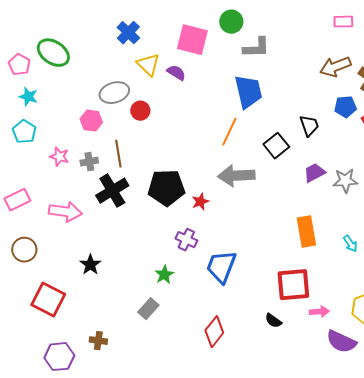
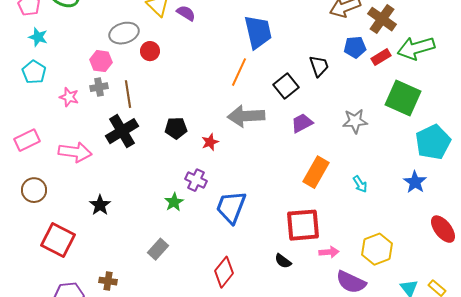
gray cross: (89, 162) -> (99, 87), moved
purple trapezoid: (314, 173) -> (302, 123), moved
black pentagon: (166, 188) -> (176, 128), size x0.6
orange rectangle: (306, 232) -> (316, 172), turned 40
green star: (164, 275) -> (174, 202), moved

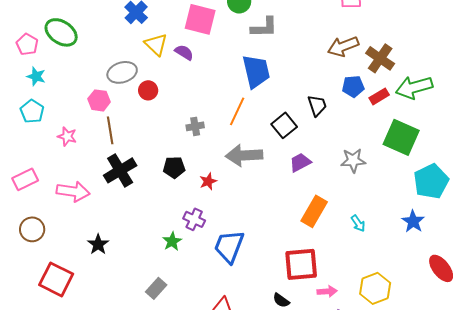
gray cross: (99, 87) -> (195, 126), moved
brown line: (128, 94) -> (110, 130), moved

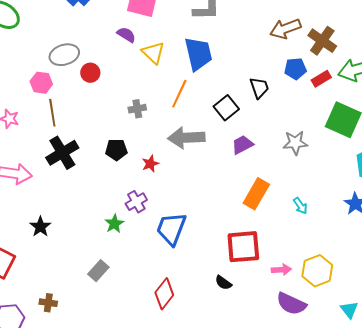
yellow triangle: (156, 44) -> (153, 53), moved
purple cross: (194, 219) -> (136, 202), turned 35
pink arrow: (327, 291) -> (281, 270), moved

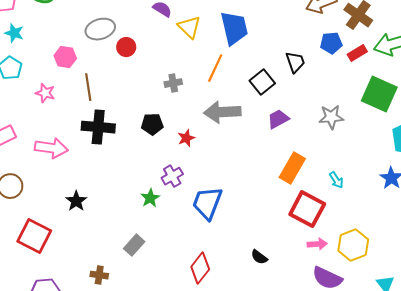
pink hexagon: (41, 83) -> (65, 57), moved
black cross: (62, 153) -> (98, 127), turned 36
red square: (243, 247) -> (307, 209), moved, turned 33
brown cross: (48, 303) -> (99, 275), moved

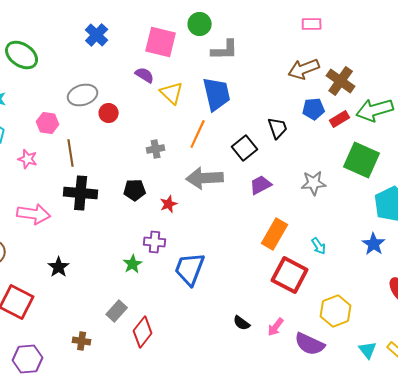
purple cross: (172, 176) -> (155, 242), turned 35
pink arrow: (317, 244) -> (276, 327), moved, turned 132
red diamond: (200, 268) -> (143, 332), moved

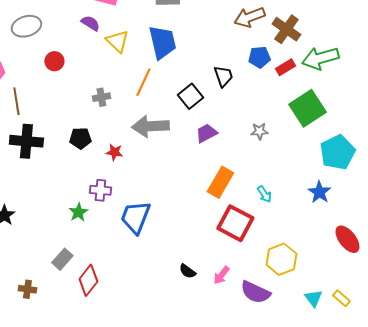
gray ellipse: (83, 95) -> (26, 26), moved
green square: (362, 160) -> (307, 108), turned 33
gray star: (314, 183) -> (259, 131), size x0.7
red star: (169, 204) -> (114, 152), turned 30

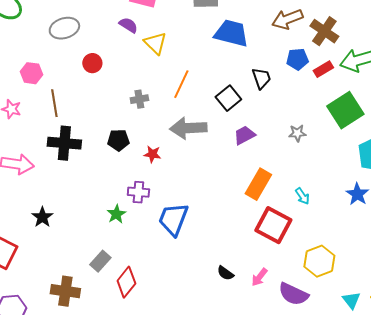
blue trapezoid: (162, 42) -> (231, 33), moved, turned -63
brown cross: (27, 289) -> (65, 291), size x1.6

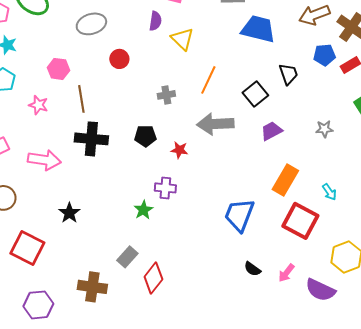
purple semicircle: (128, 25) -> (155, 21), turned 66
blue trapezoid: (173, 219) -> (239, 215), moved

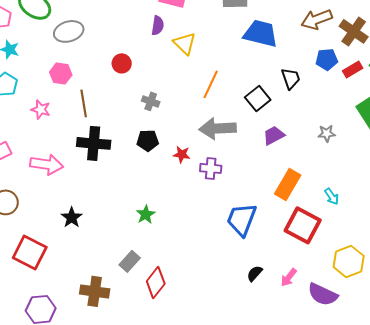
gray ellipse: (91, 24) -> (69, 31), moved
gray cross: (166, 95) -> (151, 101), moved, turned 30
purple cross: (165, 188) -> (211, 168), moved
black semicircle: (252, 269) -> (255, 273), turned 96

